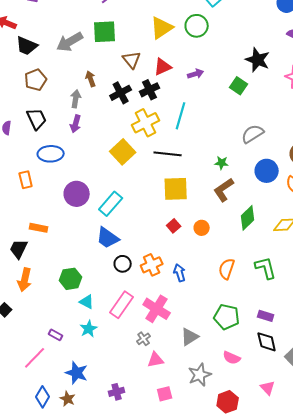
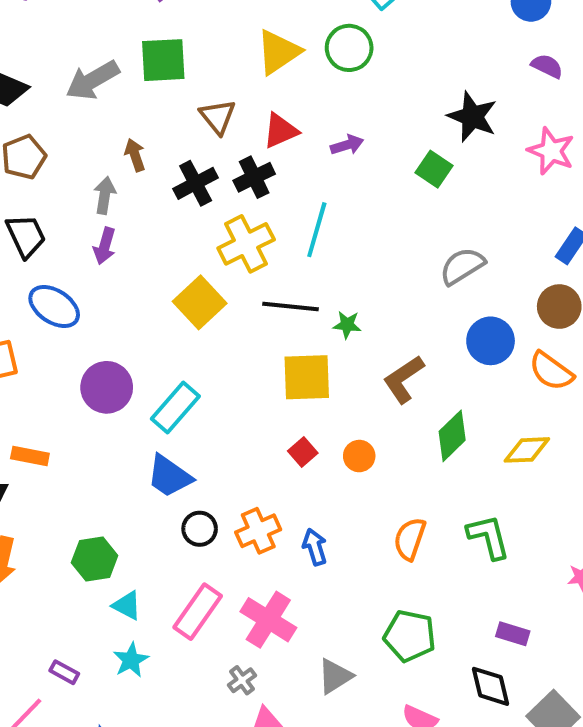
blue ellipse: (51, 154) -> (54, 307), turned 35
green star: (222, 163) -> (347, 325), moved
purple rectangle: (266, 316) -> (513, 634), moved

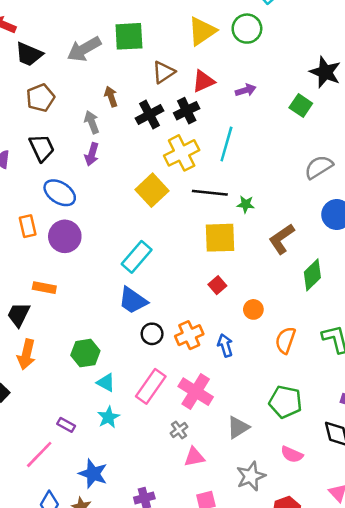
brown triangle: (218, 117) -> (164, 72), turned 35
gray arrow: (105, 195) -> (92, 122), turned -30
purple circle: (107, 387) -> (65, 236), moved
orange circle: (359, 456) -> (253, 309), moved

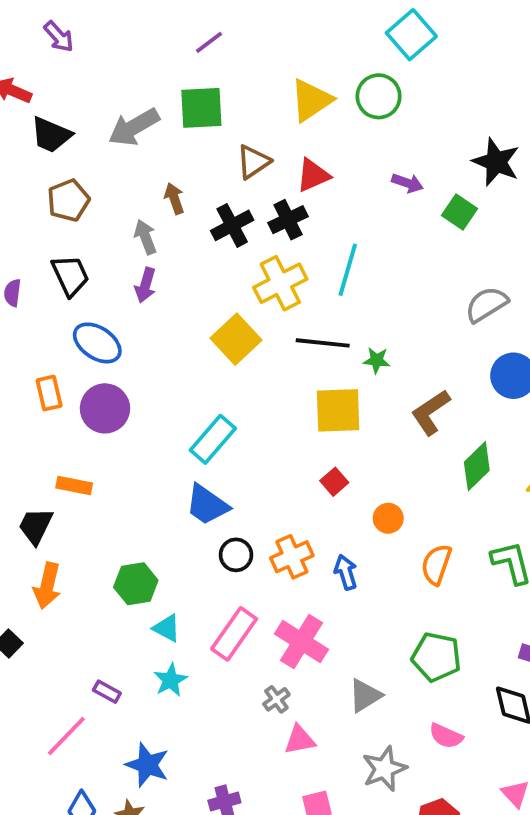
purple arrow: (246, 90) -> (407, 183), moved, turned 36

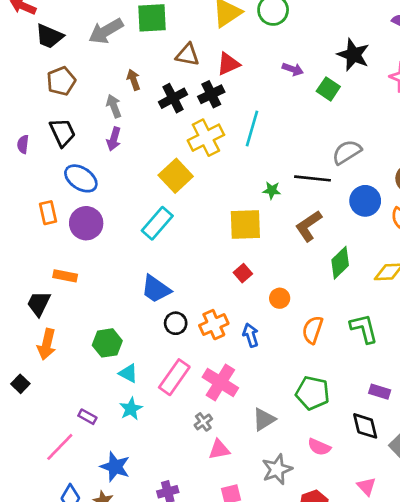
brown triangle: (253, 162) -> (187, 55), turned 45
black line: (323, 343) -> (313, 178), moved
cyan rectangle: (213, 439) -> (157, 223), moved

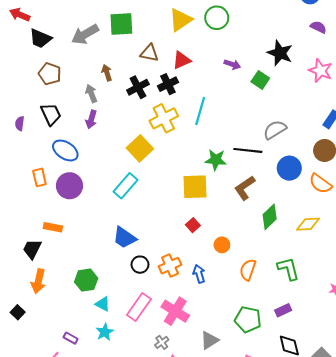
brown pentagon: (61, 81) -> (50, 74), turned -30
green star: (272, 190) -> (216, 160), size x1.5
purple rectangle: (380, 392) -> (283, 310), moved, turned -42

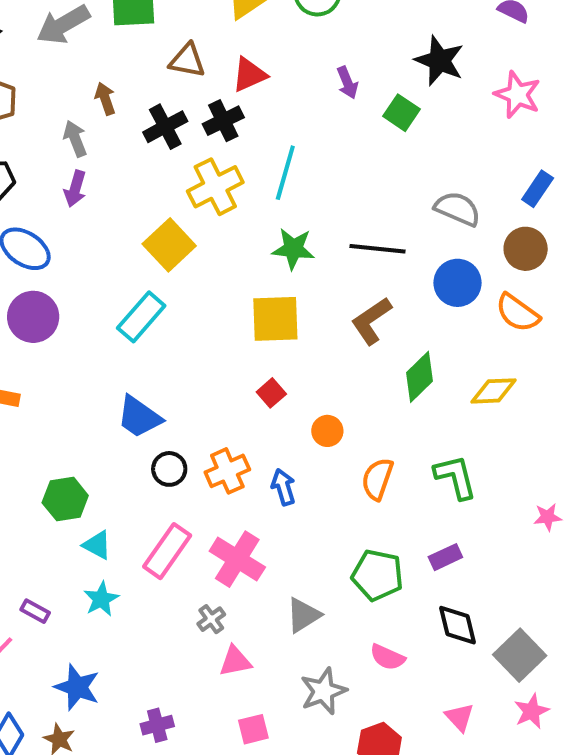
purple arrow: (232, 64) -> (347, 83), turned 49
gray semicircle: (275, 130) -> (457, 209), moved, turned 55
green star: (216, 160) -> (293, 249), moved

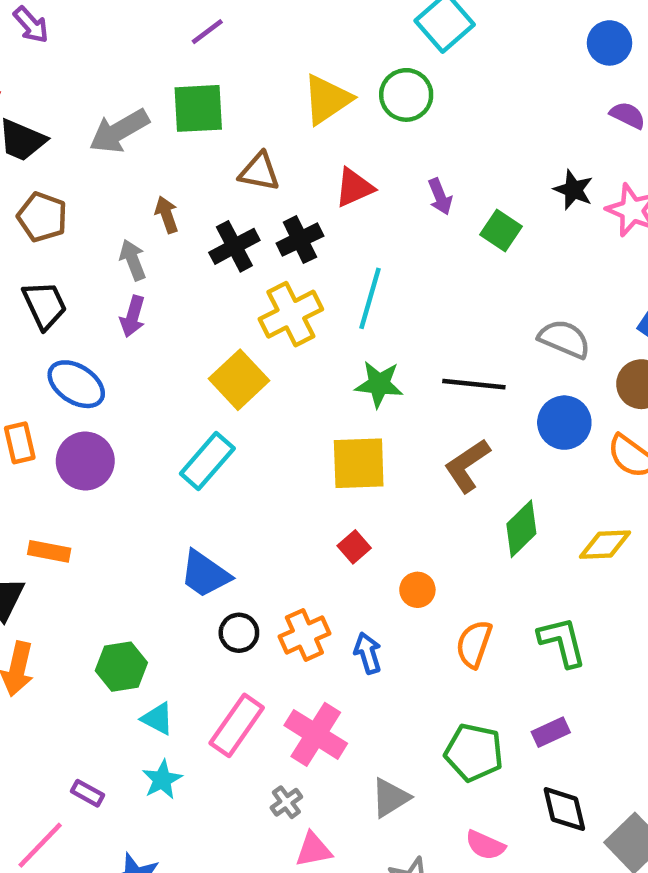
black star: (439, 61) -> (573, 190), moved, size x0.7
red triangle: (249, 75) -> (354, 188), moved

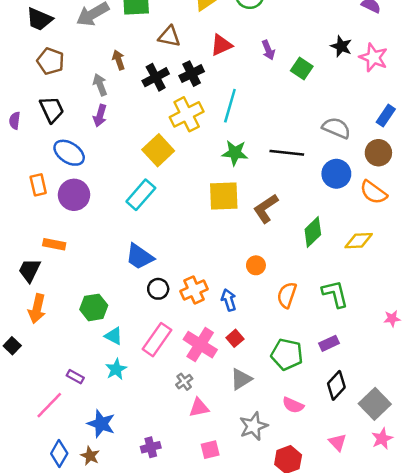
brown L-shape: (467, 466) -> (266, 208), moved
red square: (354, 547) -> (235, 338), moved
black diamond: (564, 809) -> (336, 385), turned 56

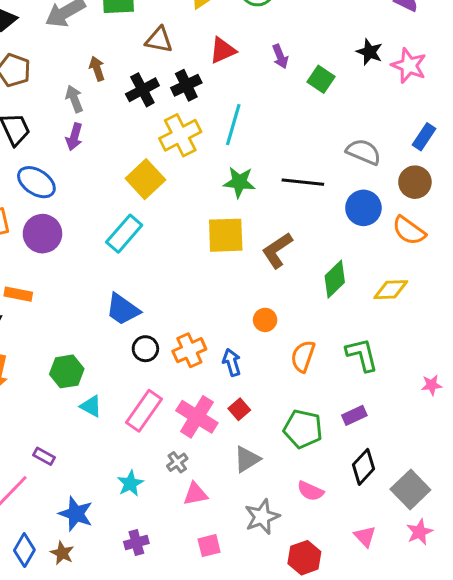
cyan star: (116, 369) -> (130, 483), moved

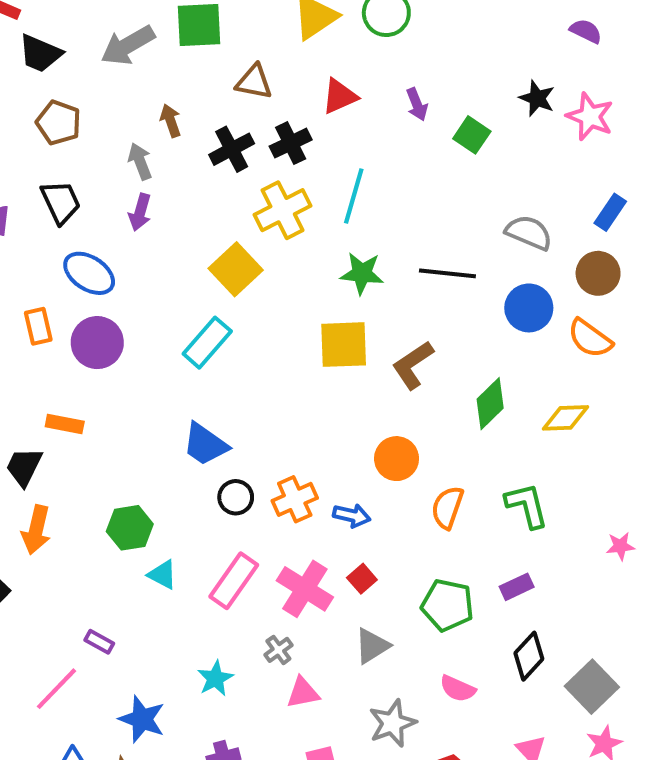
orange circle: (265, 320) -> (397, 459), size x1.4
blue arrow: (232, 362) -> (352, 516), turned 120

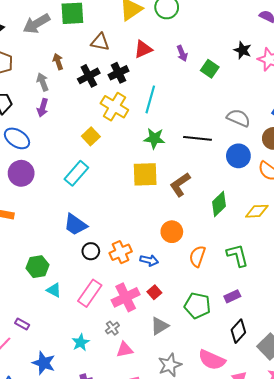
yellow cross: (283, 210) -> (114, 107), turned -32
yellow square: (236, 269) -> (91, 136), size x0.7
pink cross: (305, 589) -> (126, 297), turned 32
pink semicircle: (458, 689) -> (212, 360), moved, size x1.5

